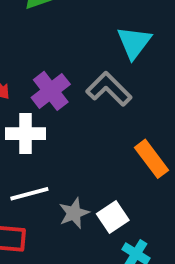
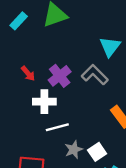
white line: (29, 194) -> (57, 127), moved

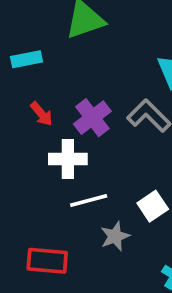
cyan rectangle: (19, 21) -> (26, 59), moved, turned 36
white square: (97, 152) -> (153, 206), moved

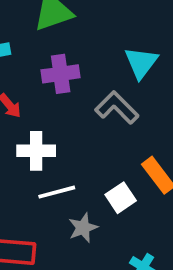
purple cross: (92, 118) -> (61, 74), moved, turned 30

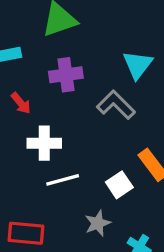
gray star: (83, 228) -> (98, 223), moved

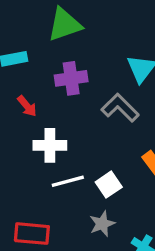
white square: (119, 185) -> (109, 185), moved

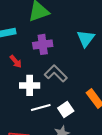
gray L-shape: (120, 108) -> (56, 73), moved

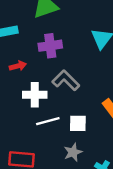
red arrow: (16, 61) -> (18, 66), turned -64
white square: (66, 109) -> (78, 123), turned 35

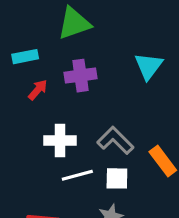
red arrow: (18, 66) -> (38, 90), moved, turned -35
gray L-shape: (66, 80) -> (115, 140), moved

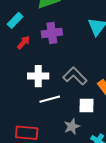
cyan rectangle: (25, 57) -> (15, 20), turned -35
white square: (117, 178) -> (87, 105), moved

